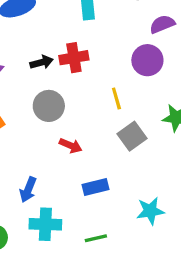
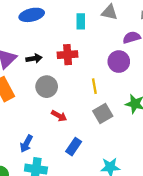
black arrow: (42, 62) -> (34, 58), moved
blue rectangle: (96, 187) -> (74, 147), turned -48

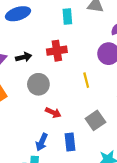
gray square: (103, 114) -> (95, 120), moved
blue arrow: (26, 144) -> (42, 142), moved
blue rectangle: (74, 147) -> (70, 142), turned -36

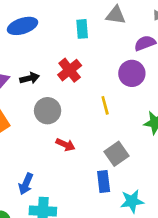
red cross: (57, 51) -> (70, 70), turned -30
blue arrow: (42, 142) -> (26, 184), moved
blue rectangle: (70, 142) -> (104, 181), moved

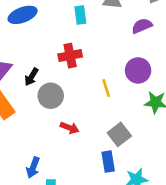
red cross: (70, 70) -> (70, 56), turned 30
purple circle: (132, 73) -> (138, 70), moved
black arrow: (30, 78) -> (31, 77), moved, turned 138

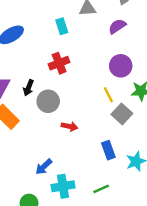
yellow line: (106, 88) -> (108, 95), moved
gray square: (119, 134) -> (122, 114), moved
blue arrow: (33, 168) -> (44, 167), turned 36

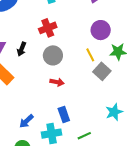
gray circle: (48, 101) -> (53, 55), moved
blue rectangle: (108, 150) -> (64, 114), moved
blue arrow: (44, 167) -> (26, 121), moved

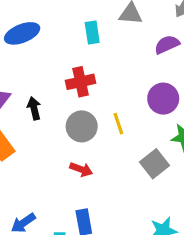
black arrow: (22, 49) -> (34, 108), turned 136
yellow line: (90, 55) -> (118, 124), moved

